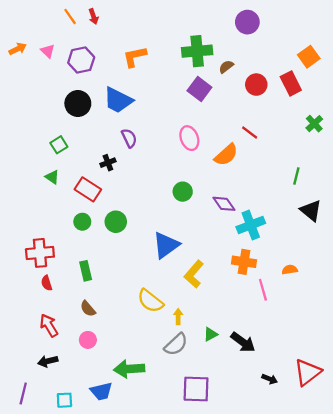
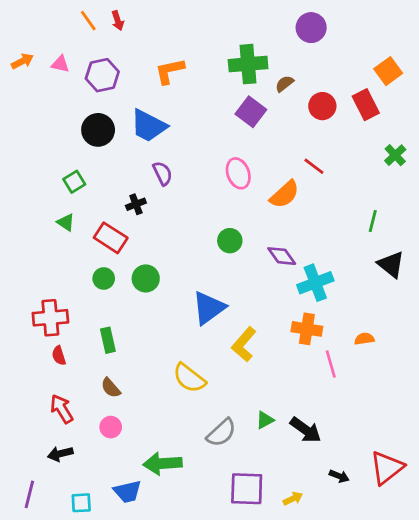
pink triangle: (48, 51) -> (60, 64), turned -32
yellow arrow: (178, 317) -> (293, 499), moved, turned 64

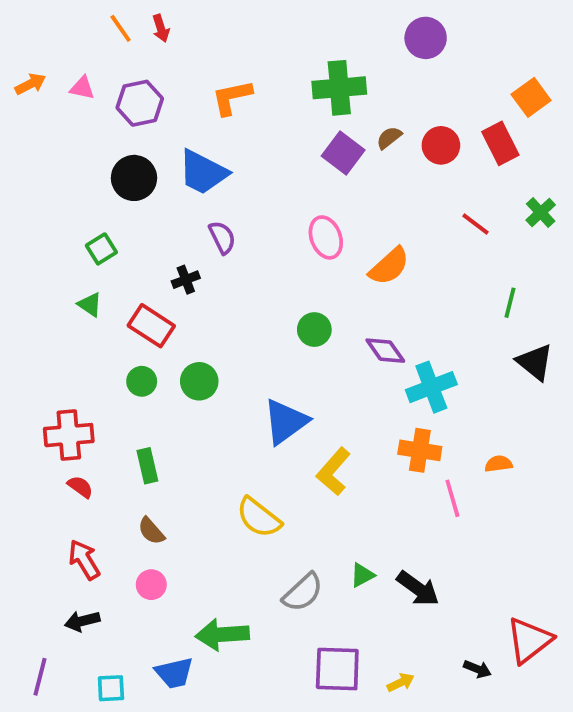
brown semicircle: (284, 84) -> (389, 138), moved
red line: (314, 166) -> (475, 224), moved
red semicircle: (59, 356) -> (80, 487), turned 144
black arrow: (339, 476) -> (477, 669), moved

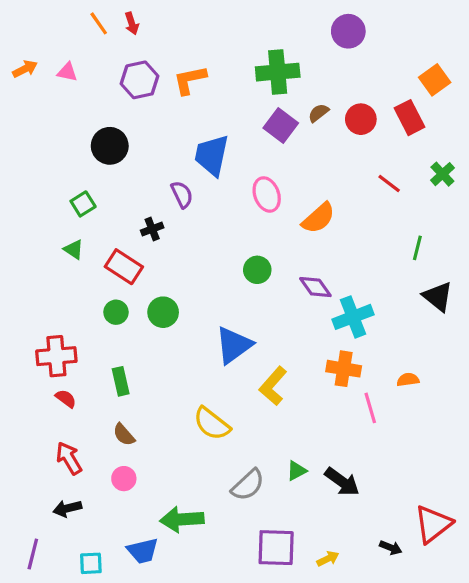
purple hexagon: (140, 103) -> (140, 80), moved
blue trapezoid: (203, 172) -> (212, 155), moved, turned 75

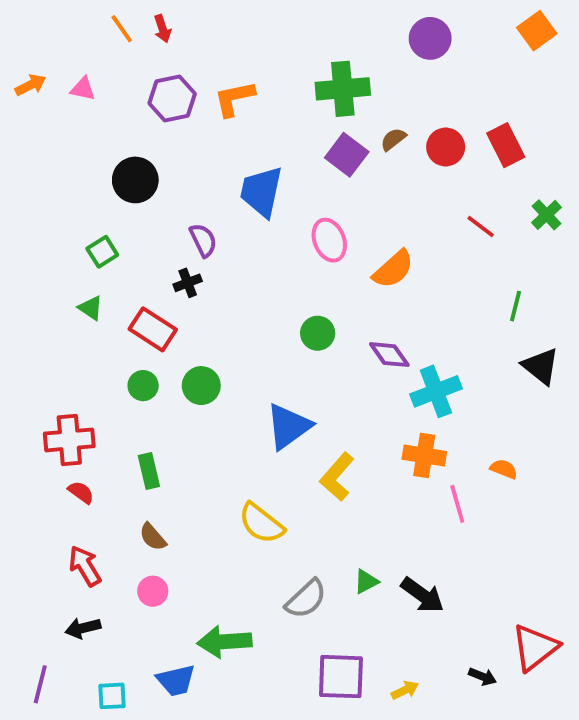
orange square: (435, 80) -> (537, 31), moved
purple semicircle: (182, 194) -> (203, 240), moved
orange semicircle: (408, 380) -> (504, 469), turned 30

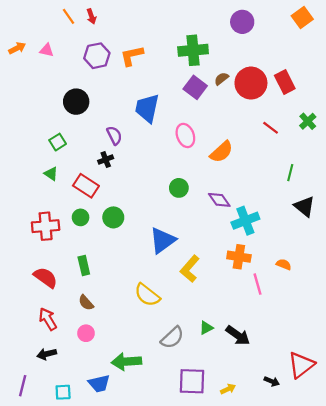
red circle: (446, 147) -> (251, 83), size x1.5
red cross: (69, 440) -> (46, 226), moved
red semicircle: (81, 492) -> (46, 277), size x1.6

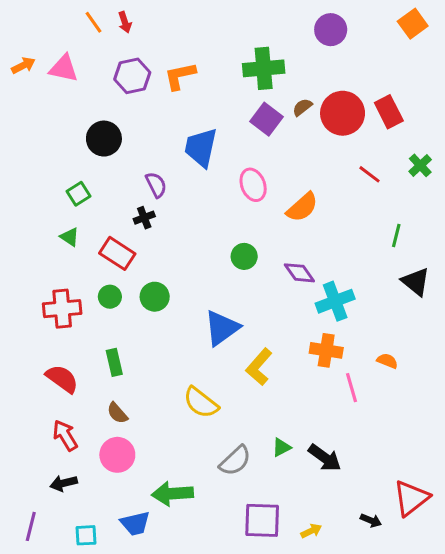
pink triangle: (47, 50) -> (64, 68), size x1.5
pink circle: (86, 333) -> (117, 455), size x1.5

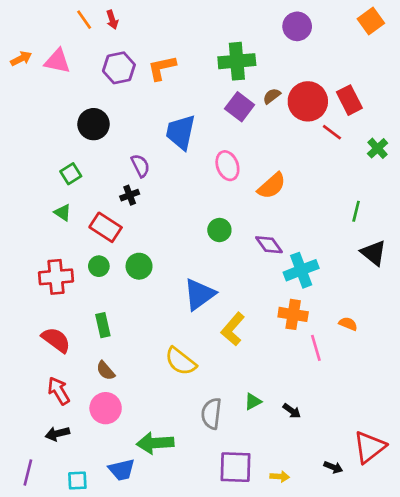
red line: (369, 174) -> (332, 132), moved
black arrow: (325, 458) -> (292, 411), size x0.6
gray semicircle: (235, 461) -> (211, 414), turned 140
yellow arrow: (311, 531) -> (280, 477), turned 30

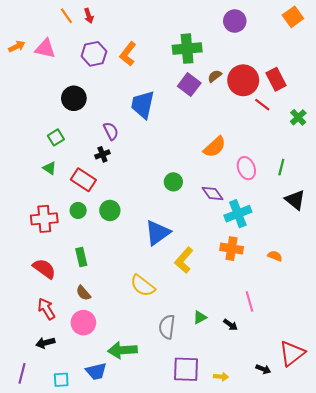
orange L-shape: (162, 68) -> (128, 54), turned -40
pink ellipse: (227, 166) -> (246, 168), moved
pink line: (316, 348) -> (250, 301), moved

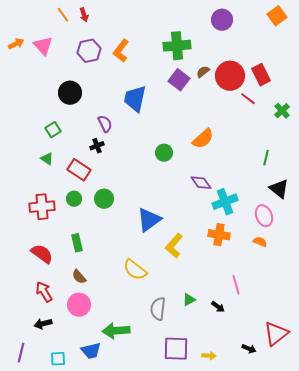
pink triangle: (45, 49) -> (43, 46), turned 35
pink ellipse: (246, 168) -> (264, 216), moved
green circle: (173, 182) -> (164, 153), moved

